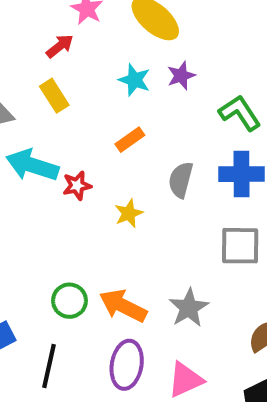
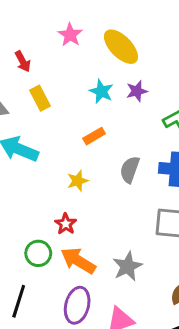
red arrow: (60, 46) -> (23, 61), moved, turned 95
red star: (77, 186) -> (66, 224), moved, turned -30
yellow star: (129, 213) -> (78, 181), moved

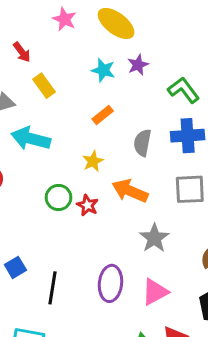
green circle: (38, 253) -> (58, 197), moved
orange arrow: (78, 261) -> (130, 191), moved

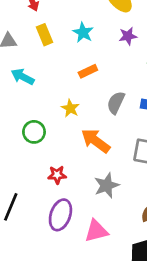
cyan star: (103, 70) -> (83, 32), moved
cyan arrow: (31, 139) -> (23, 77), size x0.7
yellow star: (93, 161) -> (70, 108), turned -30
red star: (87, 205) -> (57, 175), moved, turned 30

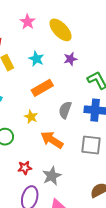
orange rectangle: (88, 71) -> (42, 88), size x1.5
gray star: (107, 185) -> (52, 176), moved

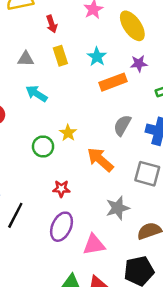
orange rectangle: (42, 88) -> (113, 82), moved
yellow star: (31, 117) -> (68, 133), moved
gray star: (52, 176) -> (118, 208), moved

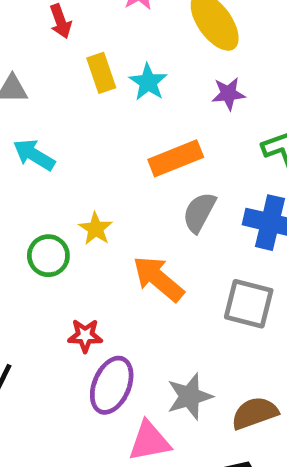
yellow rectangle: (60, 56) -> (101, 73), moved
orange rectangle: (113, 82) -> (176, 158), moved
gray star: (118, 208) -> (190, 396), moved
purple ellipse: (62, 227) -> (112, 385), moved

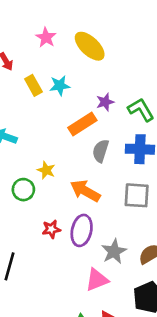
cyan star: (148, 82) -> (60, 86), turned -30
purple star: (228, 94) -> (105, 102), moved
purple ellipse: (112, 385) -> (82, 230), moved

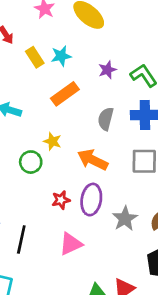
orange rectangle: (82, 124) -> (65, 94), moved
pink triangle: (97, 280) -> (71, 244), moved

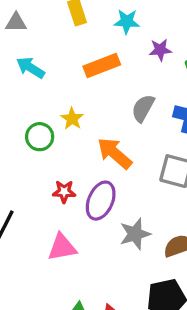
cyan star: (61, 56) -> (127, 22), moved

